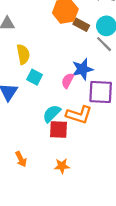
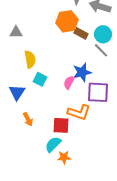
cyan semicircle: (52, 114) -> (53, 144), moved
orange arrow: (21, 159) -> (28, 119), moved

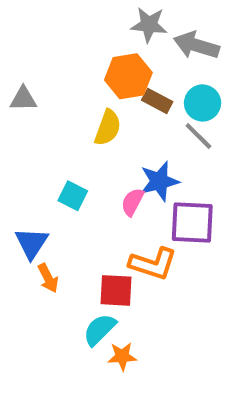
yellow semicircle: (30, 59) -> (108, 128), moved, turned 30
blue triangle: (17, 92) -> (32, 243), moved

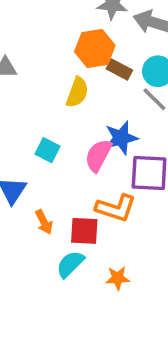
pink semicircle: (132, 202) -> (98, 155), size x1.4
orange arrow: (48, 278) -> (44, 222), moved
orange star: (122, 356) -> (118, 278), moved

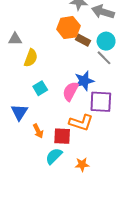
yellow semicircle: (77, 92) -> (31, 58), moved
cyan square: (47, 150) -> (40, 88), turned 32

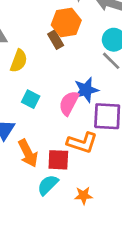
brown rectangle: (83, 40) -> (56, 40), moved, turned 32
cyan square: (40, 88) -> (31, 99), turned -32
orange arrow: (38, 131) -> (28, 153), size x1.5

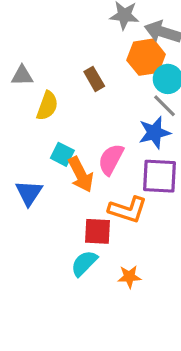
orange hexagon: (66, 23) -> (146, 57), moved
blue star: (86, 90) -> (154, 133), moved
orange arrow: (28, 153) -> (81, 174), moved

